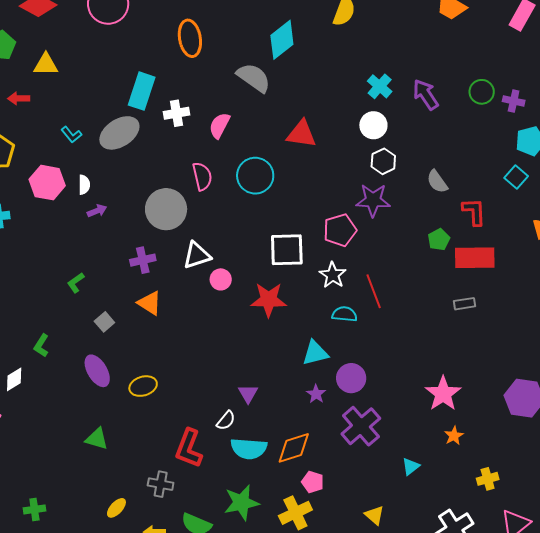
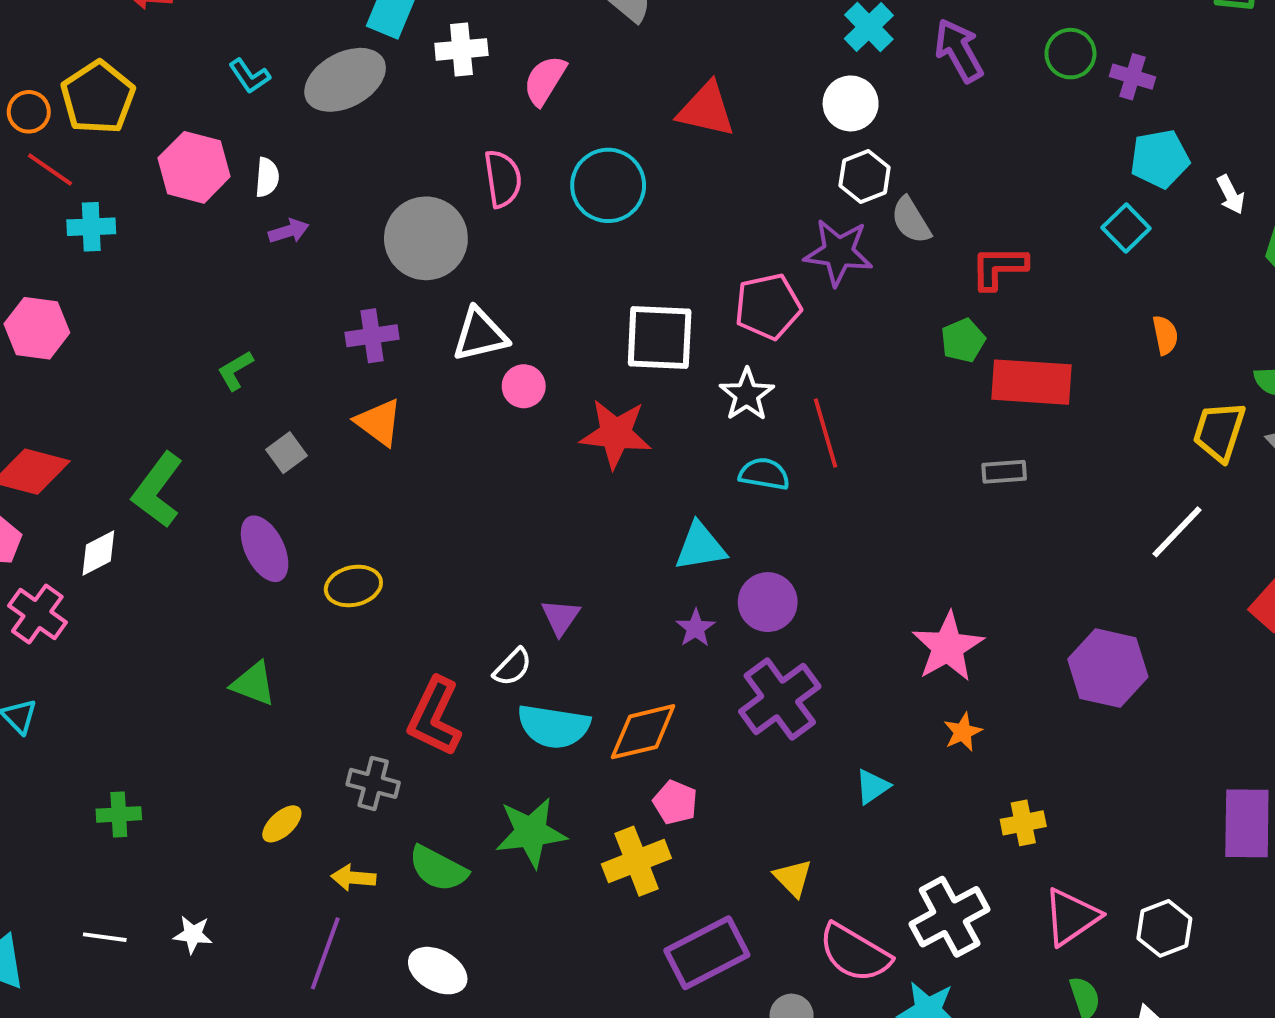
gray semicircle: (437, 182) -> (911, 220), moved
red L-shape: (474, 212) -> (999, 267), moved, turned -92
green L-shape: (41, 346) -> (158, 490), size x1.6

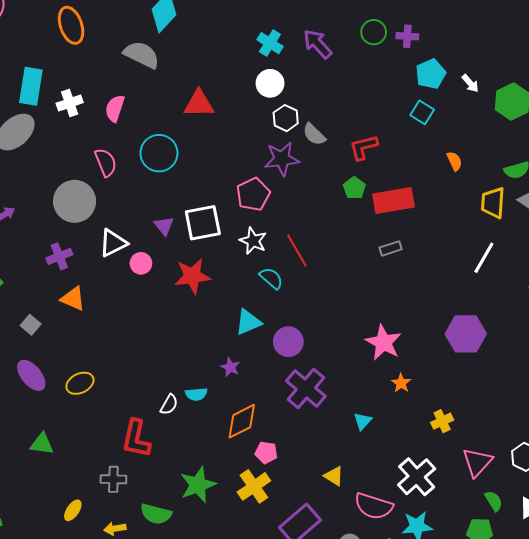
cyan semicircle: (764, 474) -> (271, 278), turned 45
purple triangle: (561, 617) -> (164, 226), moved
purple star: (696, 628) -> (230, 367), moved
cyan semicircle: (554, 726) -> (196, 394), moved, size x0.6

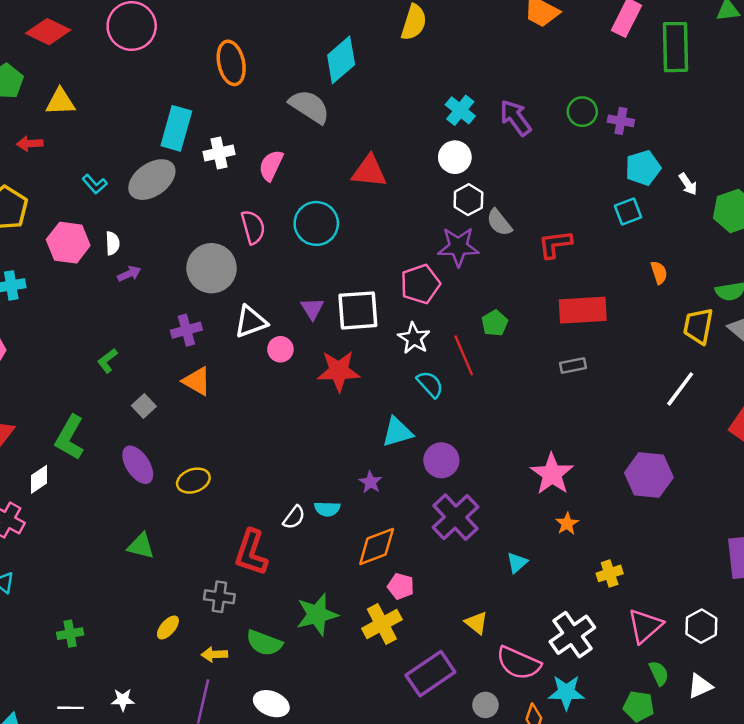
cyan square: (422, 112) -> (628, 212), turned 30
green pentagon: (354, 188) -> (495, 323), moved

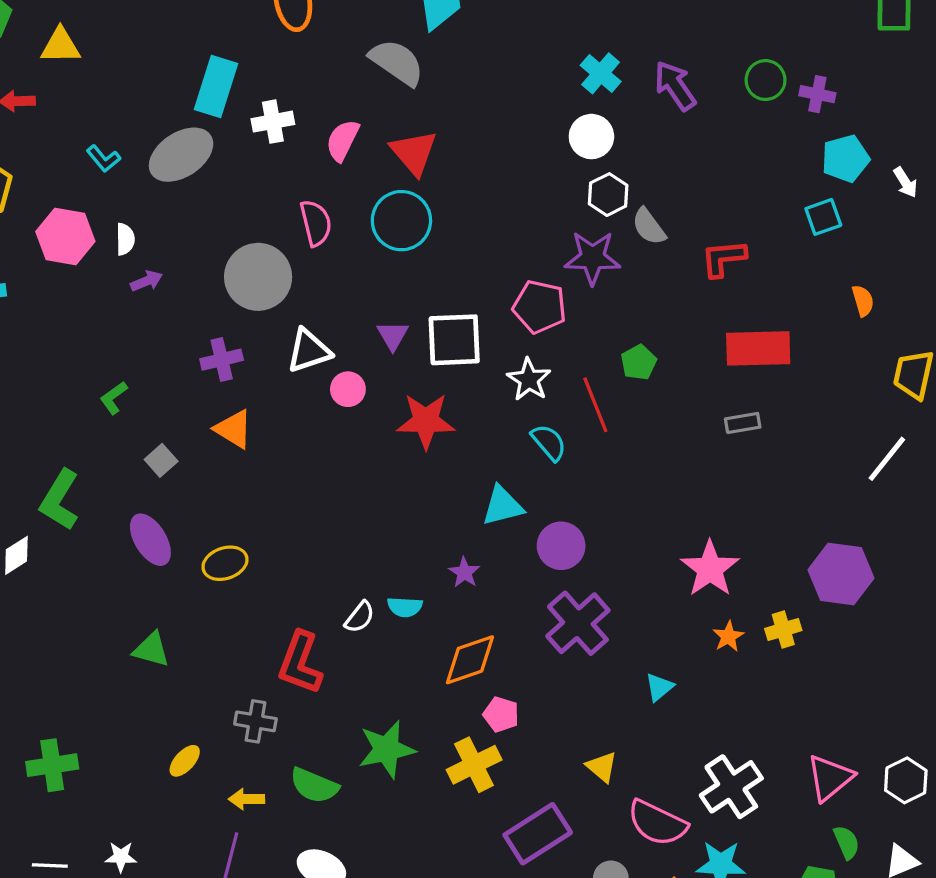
red triangle: (369, 171) -> (414, 153), moved, turned 42
pink pentagon: (420, 284) -> (540, 307), turned 30
yellow cross: (610, 573) -> (783, 629), moved
green cross: (70, 634) -> (52, 765), size x1.4

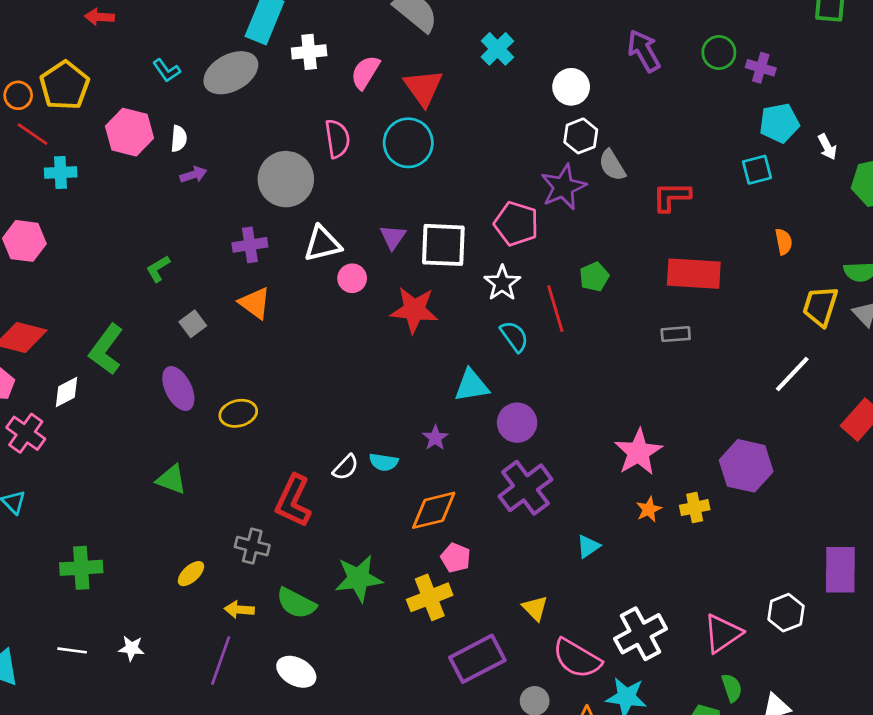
cyan cross: (601, 73) -> (497, 49), moved
purple star: (593, 258) -> (563, 187), turned -30
white hexagon: (906, 780) -> (786, 613), moved

